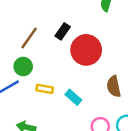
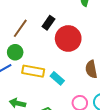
yellow rectangle: (45, 89) -> (33, 71), size x1.5

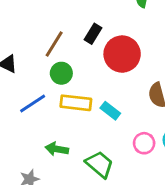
green circle: (15, 52) -> (61, 73), moved

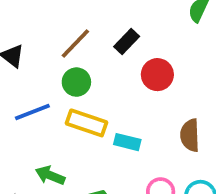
red circle: (122, 54) -> (157, 75), size x0.7
cyan rectangle: (110, 111) -> (127, 142), turned -36

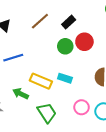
green circle: (76, 82) -> (65, 46), moved
yellow rectangle: (87, 123) -> (41, 81), moved

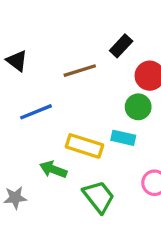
brown line: (40, 21) -> (80, 71), moved, turned 30
green circle: (65, 46) -> (138, 107), moved

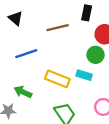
black rectangle: (121, 46) -> (87, 13), turned -35
green arrow: (53, 169) -> (23, 92), moved

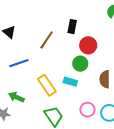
brown line: (58, 28) -> (47, 40), turned -42
yellow rectangle: (57, 79) -> (47, 85), turned 35

